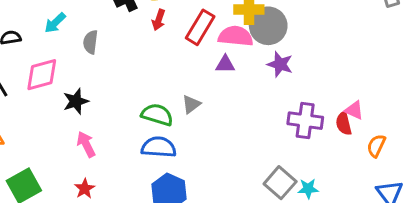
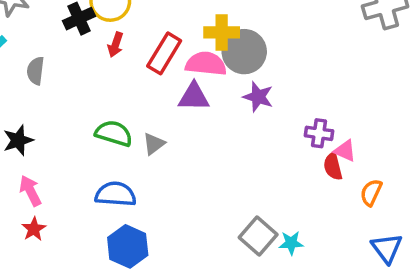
purple triangle: (225, 64) -> (194, 97), size x1.4
green semicircle: (157, 115) -> (114, 133), moved
purple cross: (305, 121) -> (319, 133), moved, size x0.7
red star: (85, 189) -> (34, 229), moved

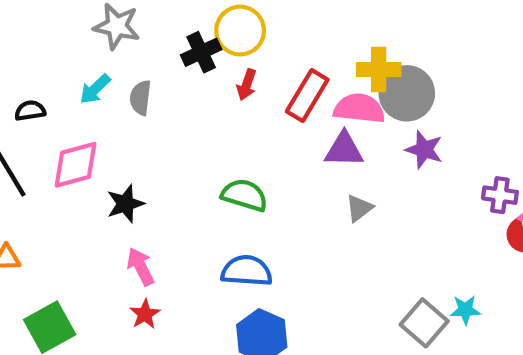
gray semicircle: (36, 71) -> (141, 98), moved
gray triangle: (154, 144) -> (359, 208), moved
cyan star: (291, 243) -> (465, 310), moved

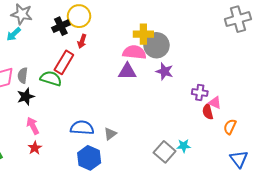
cyan arrow: (95, 89) -> (14, 34), moved
red rectangle: (307, 96) -> (64, 62), moved
gray semicircle: (141, 98) -> (23, 75), moved
green semicircle: (244, 195) -> (51, 78), moved
gray triangle: (359, 208) -> (110, 134), moved

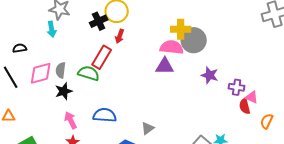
cyan arrow: (14, 34) -> (52, 29), turned -56
purple star: (165, 71) -> (210, 75), moved
blue semicircle: (82, 128) -> (105, 115), moved

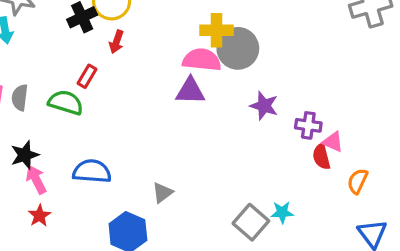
red rectangle: (102, 57) -> (87, 76), size x0.6
black star: (64, 91) -> (25, 155), moved

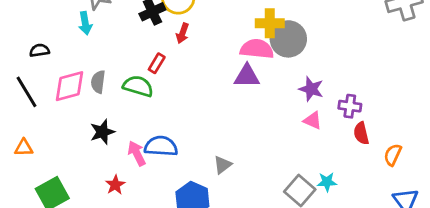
pink triangle: (333, 142) -> (313, 120), moved
pink arrow: (36, 180) -> (137, 153), moved

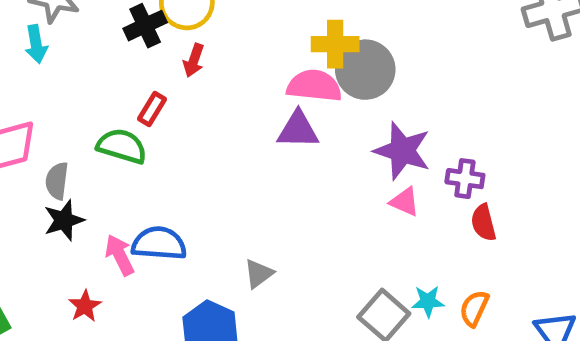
gray semicircle: (98, 82) -> (57, 181), moved
purple star: (311, 89) -> (402, 151), size x1.4
orange semicircle: (393, 155) -> (474, 308), moved

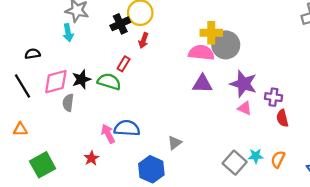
purple triangle: (298, 130) -> (202, 84), moved
gray semicircle: (57, 181) -> (68, 103), moved
black star: (64, 220) -> (81, 79), moved

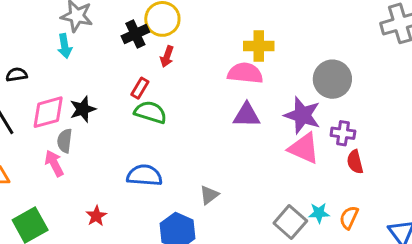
gray circle: (226, 45) -> (332, 79), moved
green semicircle: (109, 82) -> (150, 112), moved
pink triangle: (245, 108) -> (304, 148), size x1.6
pink arrow: (108, 134) -> (54, 163), moved

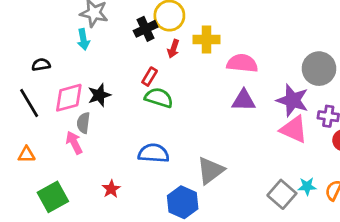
yellow cross: (259, 46) -> (206, 39), moved
gray triangle: (209, 195) -> (210, 170), size x1.6

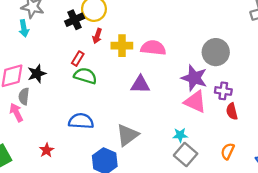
yellow cross: (206, 39) -> (122, 46), moved
purple triangle: (244, 100) -> (140, 84), moved
cyan star: (307, 186) -> (180, 135), moved

